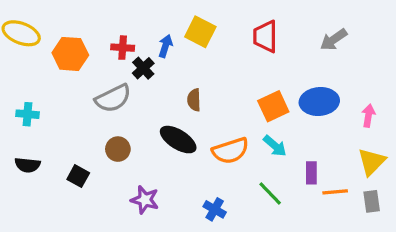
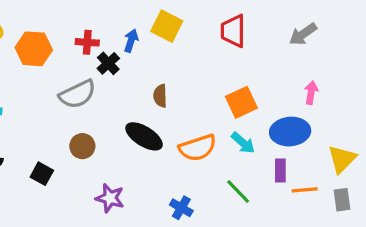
blue ellipse: (319, 101) -> (290, 132), moved
pink arrow: (368, 116) -> (311, 93), moved

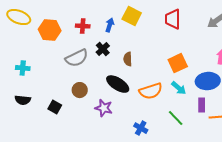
black cross: (108, 63) -> (103, 49), moved
purple star: (110, 198) -> (104, 108), moved

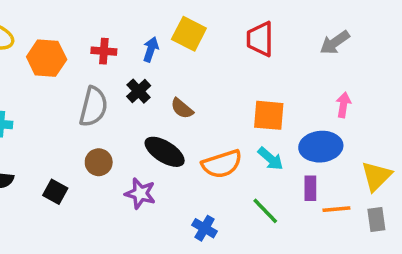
gray semicircle: (77, 58) -> (93, 107), turned -50
brown semicircle: (128, 59) -> (182, 108), turned -48
orange square: (178, 63) -> (269, 115), turned 30

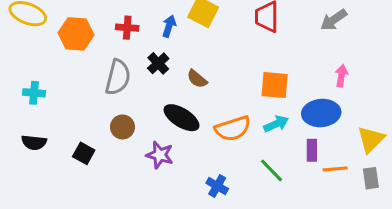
cyan arrow: (270, 159) -> (276, 124), turned -65

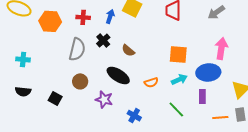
pink arrow: (341, 76) -> (221, 48), size x1.5
orange semicircle: (233, 129) -> (151, 82), size x0.6
orange line: (335, 169) -> (220, 118), moved
blue cross: (217, 186) -> (134, 116), moved

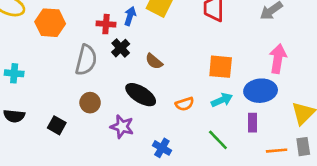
red cross: (83, 17) -> (106, 24), moved

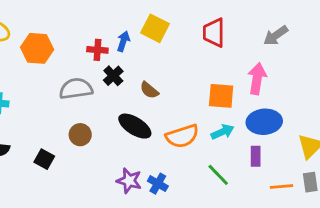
pink arrow: (278, 59) -> (257, 79), moved
gray semicircle: (86, 60) -> (76, 89), turned -112
orange semicircle: (185, 104) -> (182, 136), size x1.6
purple star: (122, 127) -> (129, 181), moved

